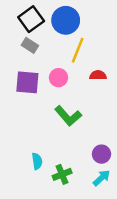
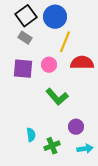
red semicircle: (98, 75) -> (82, 63), size x1.6
purple circle: (101, 154) -> (76, 127), moved
cyan arrow: (101, 178) -> (85, 149), turned 35

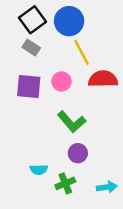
yellow line: (65, 42) -> (82, 53), turned -50
purple circle: (76, 127) -> (78, 153), moved
cyan semicircle: (31, 135) -> (39, 170), turned 96

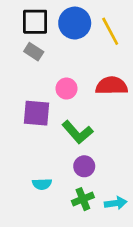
black square: (33, 20) -> (35, 22), turned 36
yellow line: (82, 53) -> (110, 31), moved
purple square: (29, 86) -> (36, 113), moved
green cross: (65, 183) -> (83, 199), moved

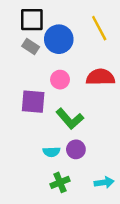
blue circle: (75, 23) -> (59, 39), moved
cyan semicircle: (42, 184) -> (51, 152), moved
green cross: (83, 199) -> (60, 182), moved

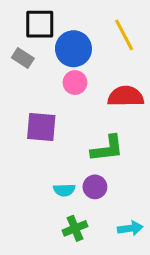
gray rectangle: (31, 47) -> (23, 58), moved
pink circle: (60, 80) -> (75, 83), moved
green L-shape: (70, 119) -> (107, 149), moved, turned -56

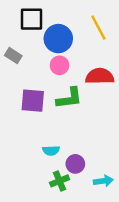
gray rectangle: (23, 58) -> (13, 56), moved
green L-shape: (107, 149) -> (69, 98), moved
purple circle: (95, 187) -> (75, 164), moved

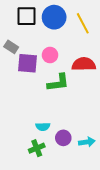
blue circle: (58, 39) -> (54, 17), moved
purple square: (33, 101) -> (27, 63), moved
green cross: (60, 181) -> (37, 148), moved
cyan arrow: (103, 181) -> (87, 142), moved

